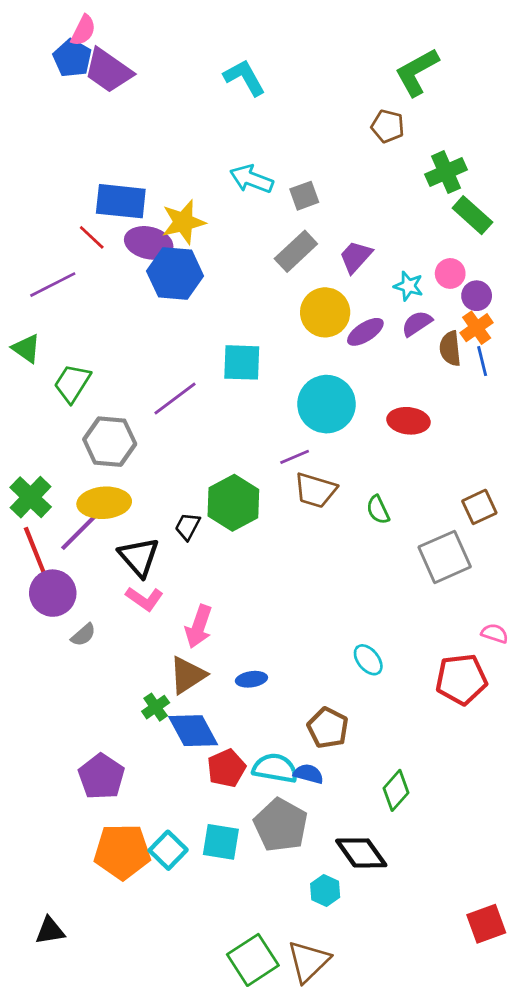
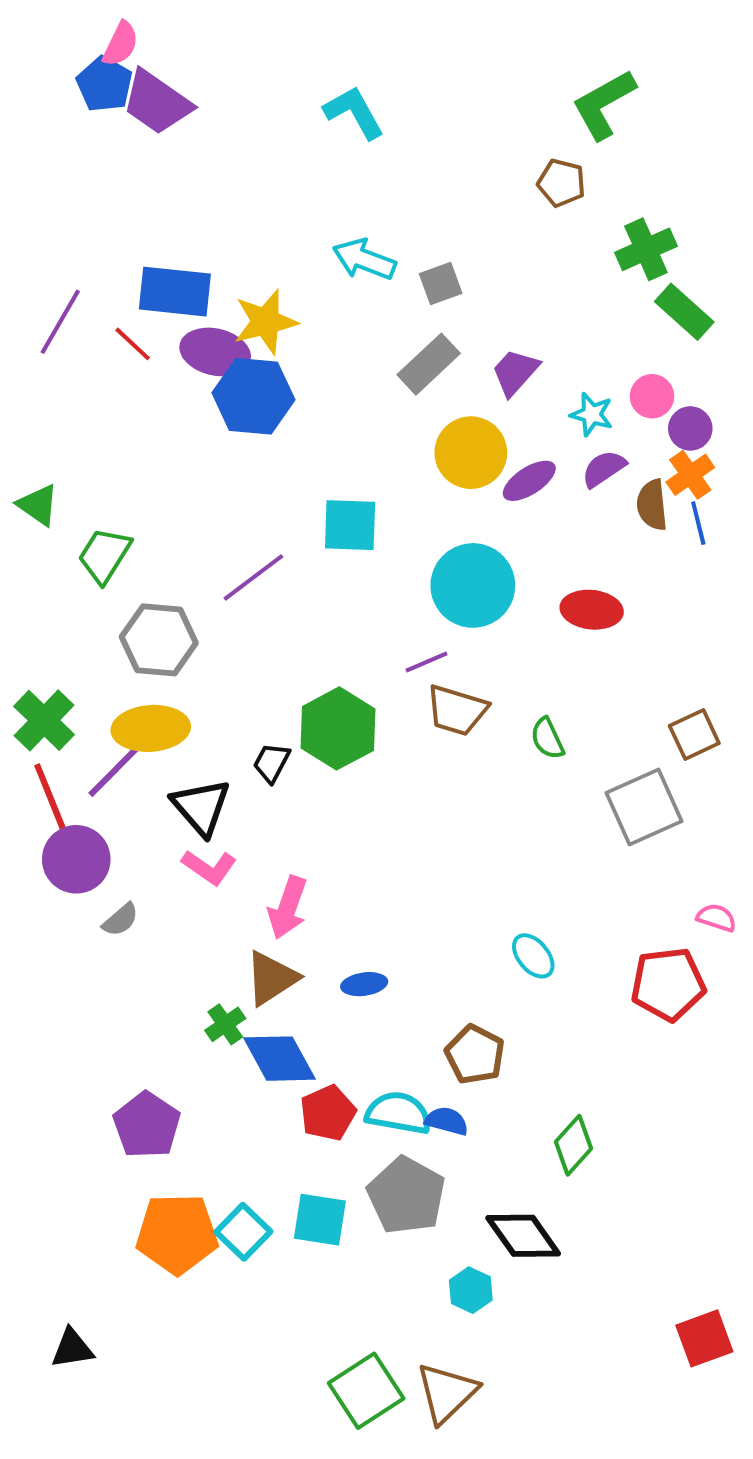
purple line: (53, 285) -> (60, 322), moved, turned -33

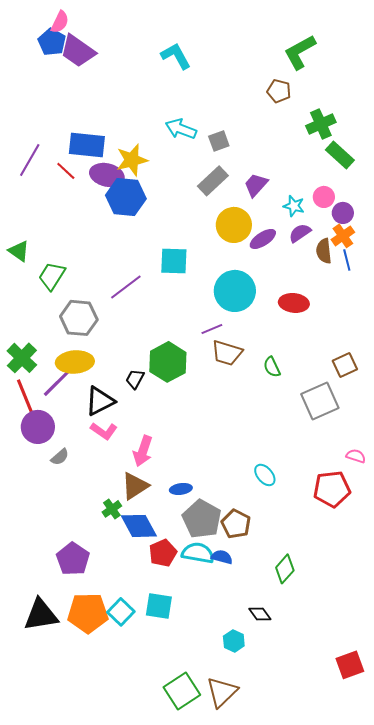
black triangle: (201, 807) -> (100, 401), turned 44
gray pentagon: (406, 1195) -> (202, 519), moved
black diamond: (523, 1236) -> (260, 614), size x0.6
black triangle: (72, 1348) -> (41, 615), moved, size x1.6

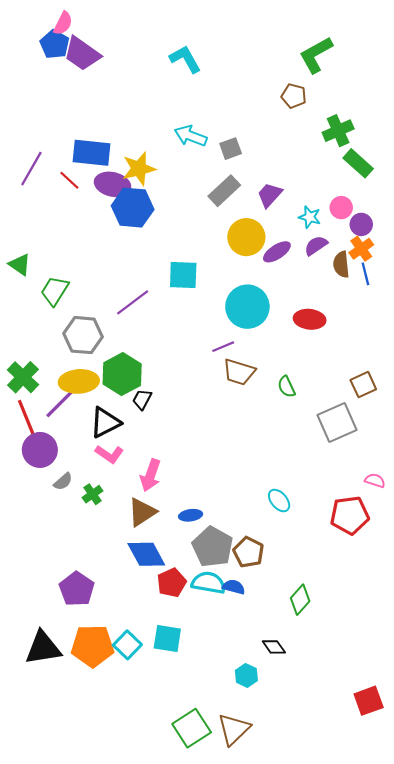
green hexagon: (168, 362) -> (122, 374), moved
green cross: (112, 509) -> (93, 494), moved

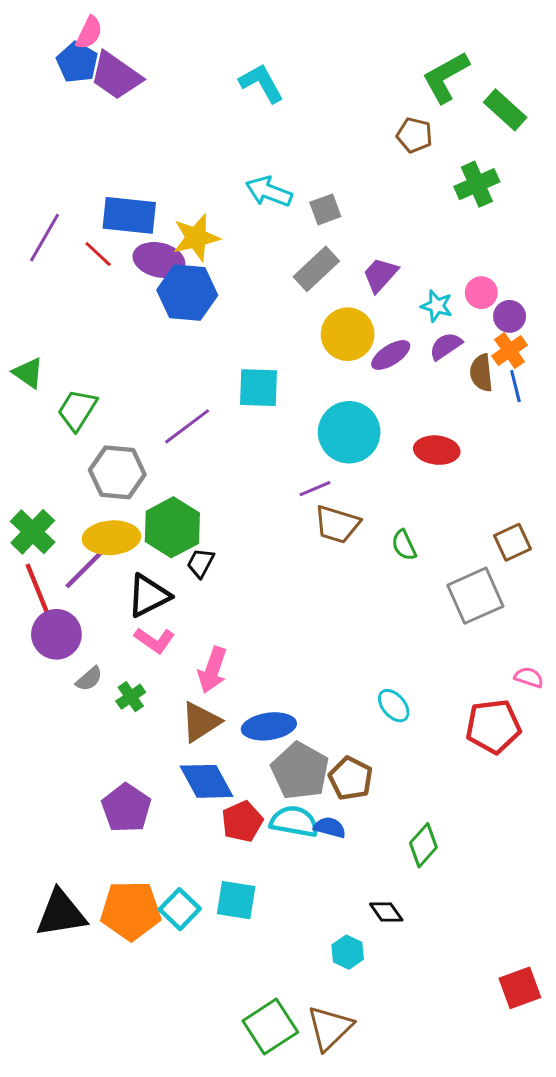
green rectangle: (358, 163) -> (505, 110), moved
blue ellipse: (191, 515) -> (269, 726), size x1.6
purple pentagon: (77, 589) -> (126, 808), moved

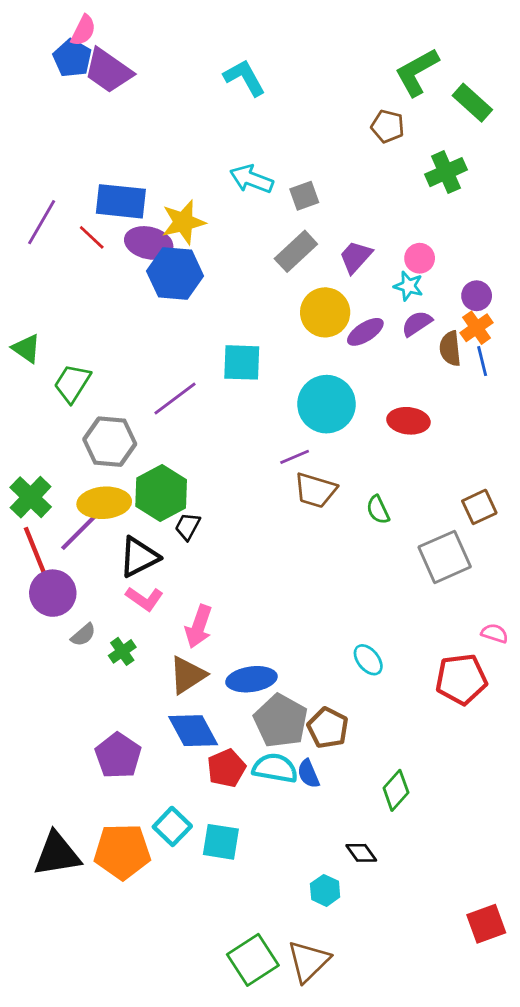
pink circle: (481, 293) -> (420, 258), moved
blue semicircle: (330, 827) -> (308, 774), turned -128
cyan square: (180, 909) -> (172, 826), moved

